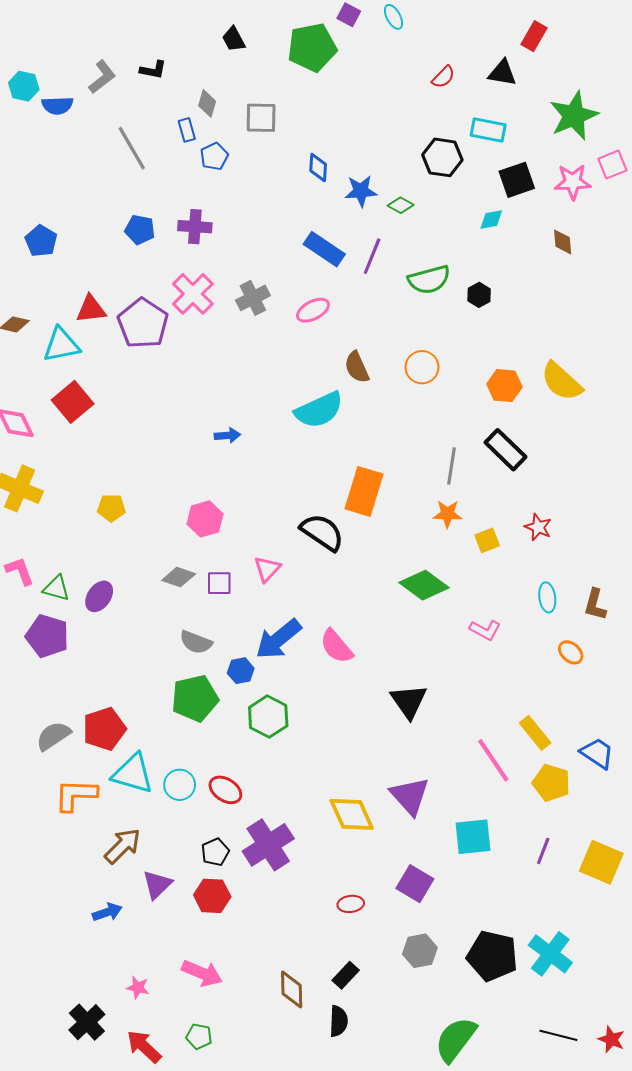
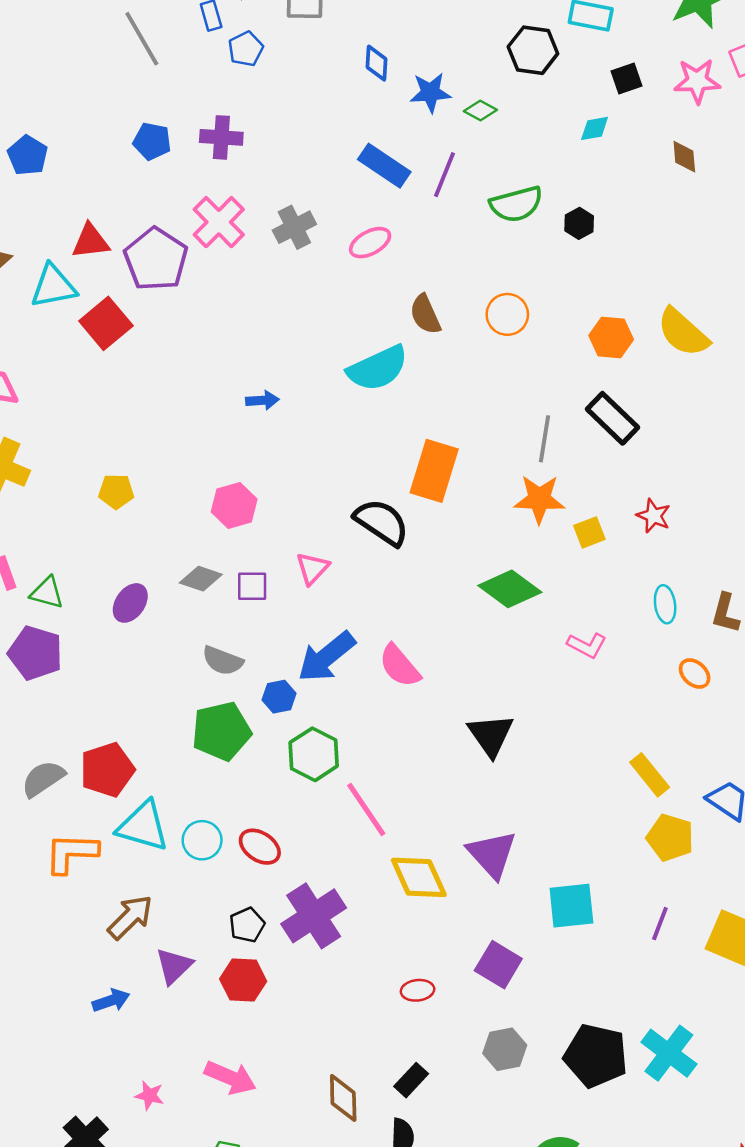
black square: (517, 180) -> (627, 78), size x0.7
red square: (73, 402) -> (106, 323), moved
orange star: (447, 514) -> (539, 499), size x1.4
purple ellipse: (99, 596) -> (130, 603), moved
pink line: (493, 760) -> (366, 809), moved

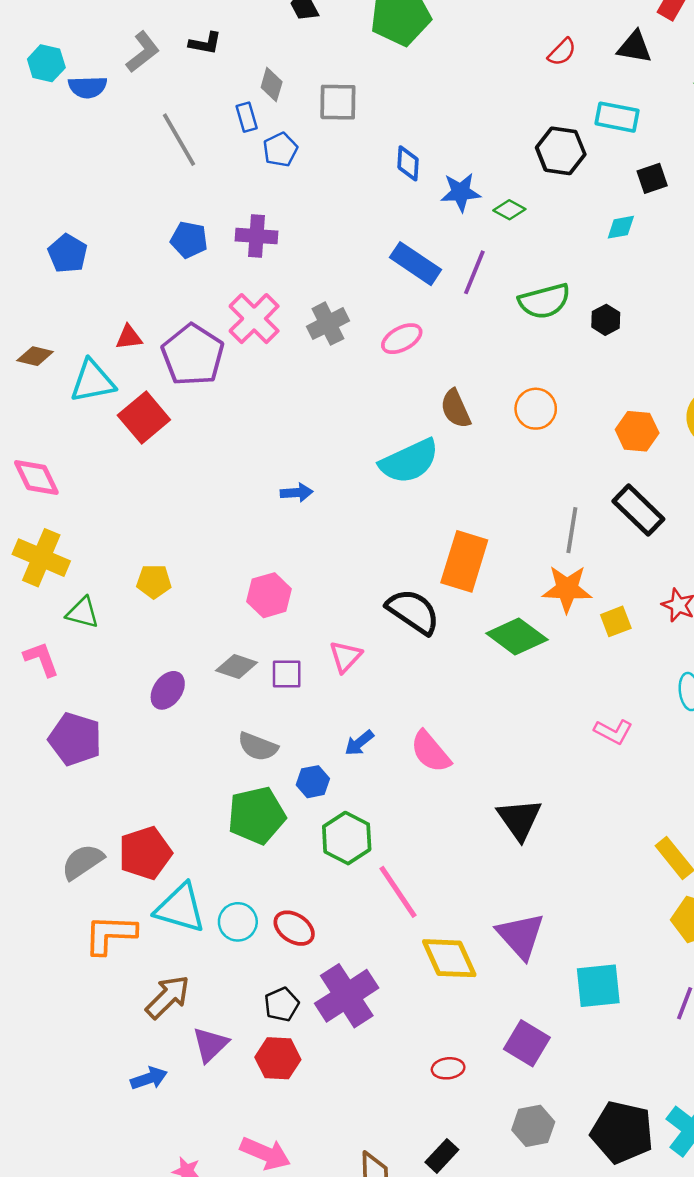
red triangle: (91, 241) -> (129, 337), size x0.7
green diamond: (510, 589) -> (517, 636), moved
green triangle: (47, 593) -> (83, 613), moved
blue arrow: (326, 657) -> (359, 743), size x0.5

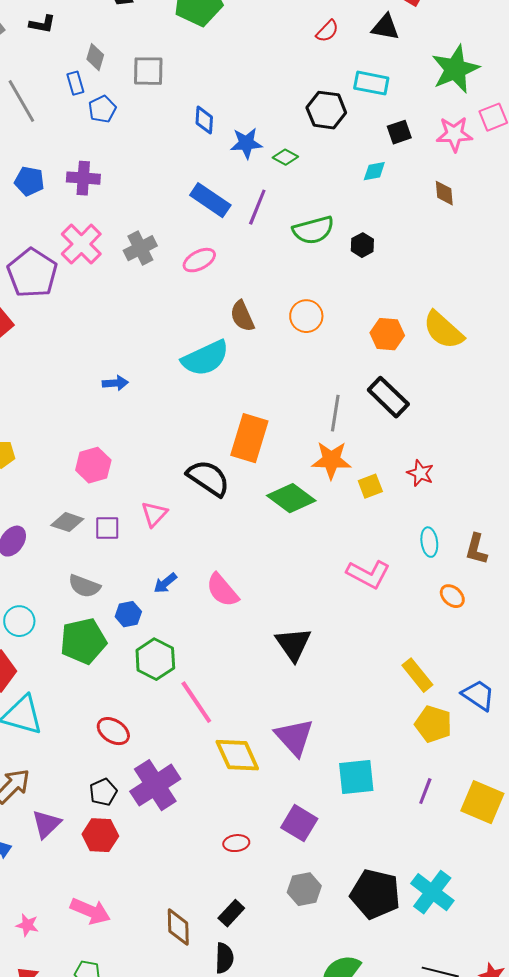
pink L-shape: (613, 732) -> (368, 574), size x1.4
cyan circle: (238, 922) -> (19, 621), moved

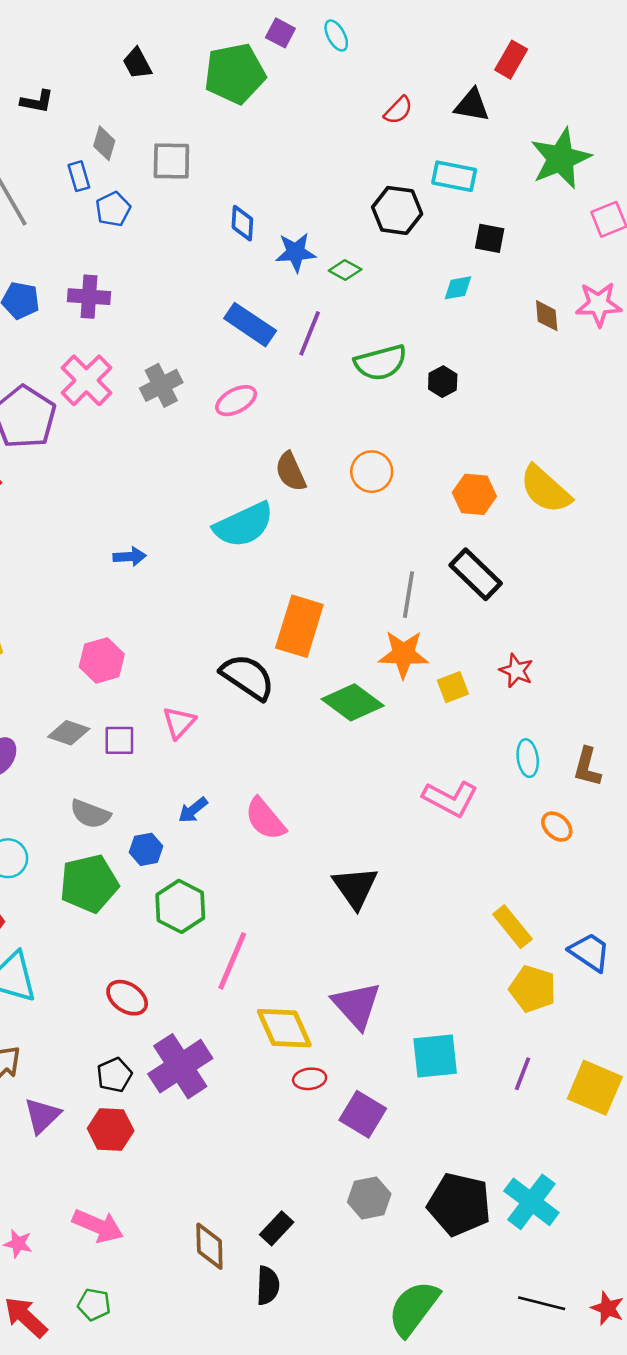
black square: (399, 132) -> (490, 238), turned 30
pink star: (454, 134) -> (599, 304), moved
pink line: (196, 702) -> (232, 961), turned 57
red ellipse: (236, 843) -> (310, 1079), moved

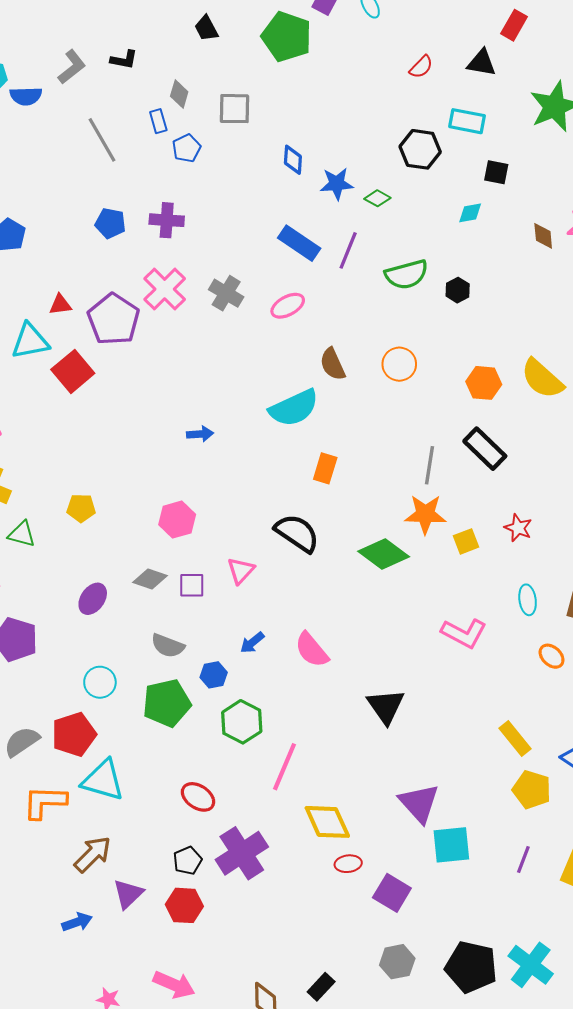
green pentagon: (235, 74) -> (287, 37), turned 30
gray cross: (161, 385) -> (226, 293), turned -32
orange rectangle: (299, 626) -> (325, 468), moved, size x0.6
purple triangle: (357, 1005) -> (419, 803), moved

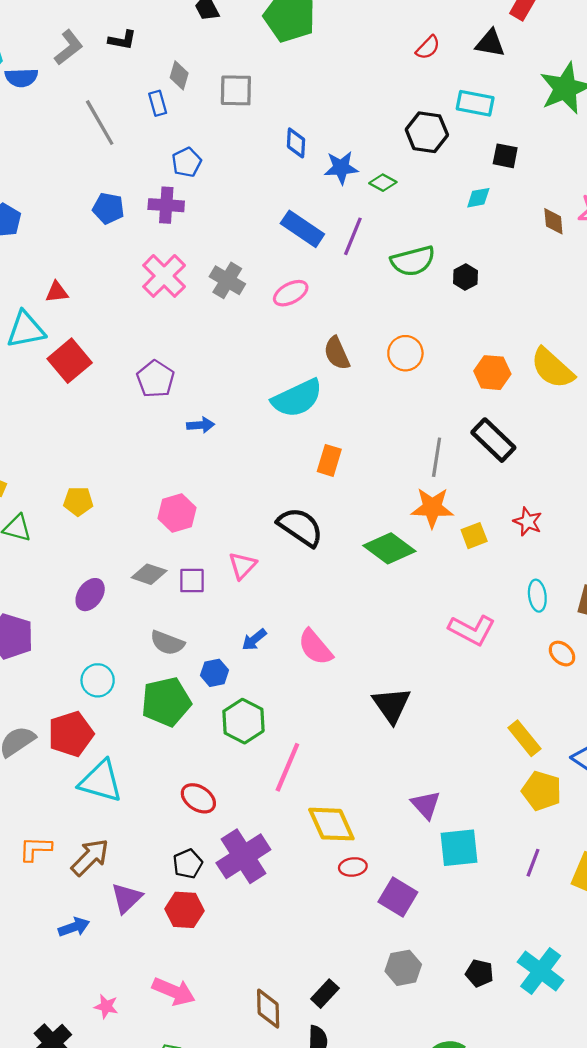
blue pentagon: (187, 148) -> (187, 162), moved
purple pentagon: (114, 319) -> (155, 379), moved, size x0.7
orange L-shape: (45, 802) -> (35, 849), moved, size x0.7
purple triangle: (419, 803) -> (426, 805), size x0.7
black pentagon: (471, 967) -> (479, 973), size x0.5

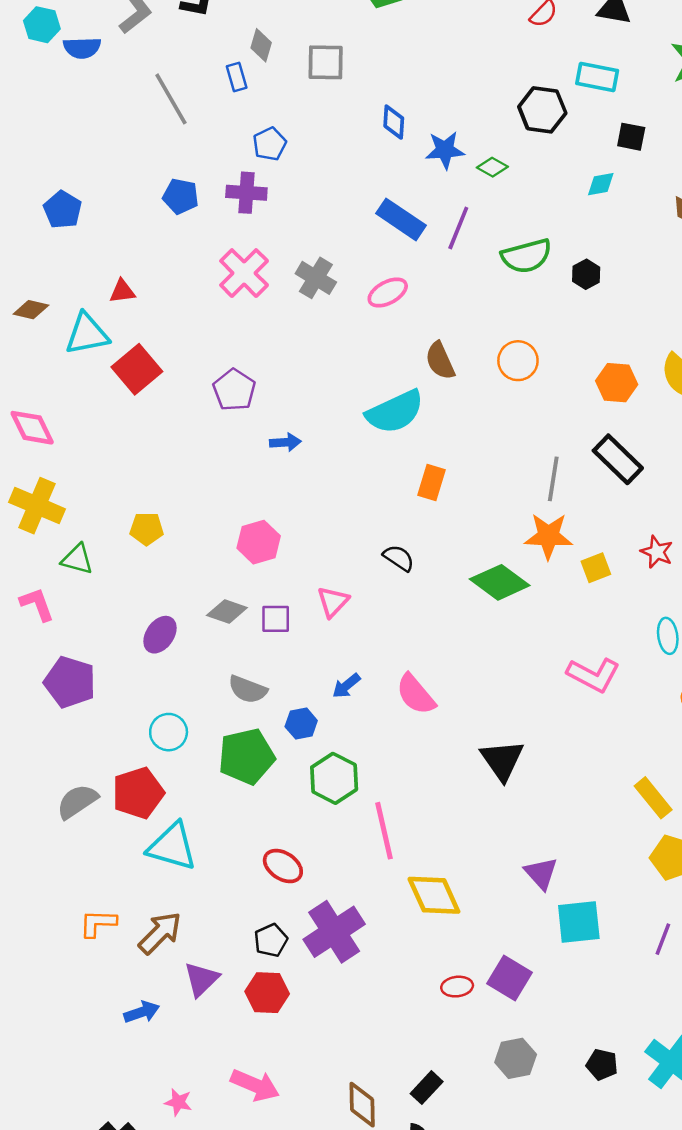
black semicircle: (300, 527) -> (399, 558), size x0.6
pink line: (287, 767) -> (384, 831), turned -36
red ellipse: (353, 867) -> (457, 987), moved

